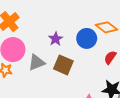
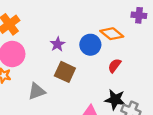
gray triangle: (36, 62) -> (37, 91), moved

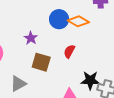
blue circle: (90, 45) -> (59, 19), moved
red semicircle: (115, 66) -> (69, 51), moved

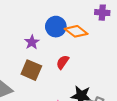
purple star: (31, 38) -> (32, 42), moved

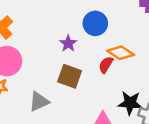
orange diamond: (76, 31) -> (121, 53), moved

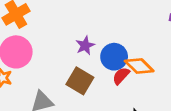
blue circle: (95, 23) -> (114, 57), moved

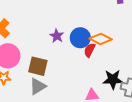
brown square: (80, 81) -> (38, 66), moved

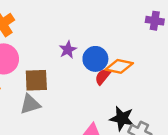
orange diamond: (101, 39) -> (119, 66), turned -30
brown square: (38, 66) -> (36, 80), turned -30

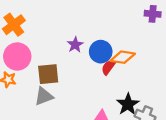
black star: (122, 118) -> (128, 104), turned 30

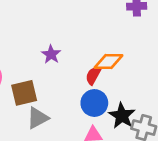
blue circle: (101, 52) -> (94, 103), moved
gray triangle: (44, 96) -> (38, 118), moved

